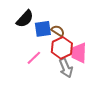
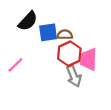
brown semicircle: (58, 31) -> (65, 35), turned -32
pink line: (34, 58) -> (15, 65), moved

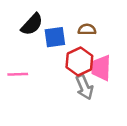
brown semicircle: (65, 35) -> (87, 29), moved
pink line: (15, 65) -> (18, 74), turned 42

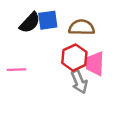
brown semicircle: (87, 29) -> (82, 27), size x1.5
blue square: (55, 37) -> (48, 20), moved

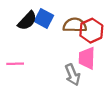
blue square: (48, 20) -> (44, 18), turned 36
red hexagon: (74, 58) -> (91, 31), moved

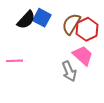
brown semicircle: (75, 25) -> (71, 24), turned -60
pink trapezoid: (87, 58) -> (83, 56), turned 130

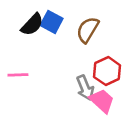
red hexagon: (87, 29) -> (107, 71), moved
pink trapezoid: (83, 56) -> (102, 101), moved

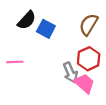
blue square: (52, 22) -> (46, 29), moved
brown semicircle: (88, 30) -> (89, 25), moved

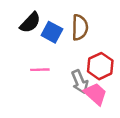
brown semicircle: (89, 25) -> (80, 27), moved, turned 150
pink line: (15, 62) -> (40, 70), moved

